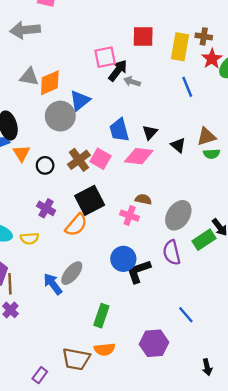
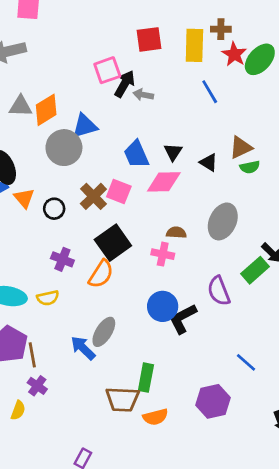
blue triangle: (80, 101) -> (85, 126), turned 30
gray ellipse: (178, 215) -> (223, 221), moved
brown trapezoid: (76, 359) -> (122, 399), moved

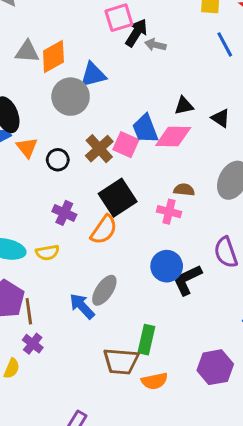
black triangle: (173, 152) -> (184, 106), turned 42
blue trapezoid: (136, 154) -> (145, 129), moved

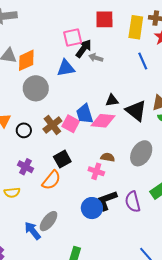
blue triangle: (93, 75) -> (66, 68), moved
black triangle: (221, 118) -> (136, 111), size x1.6
black square: (118, 198) -> (62, 159), size x0.7
black L-shape: (187, 280) -> (107, 200), moved

